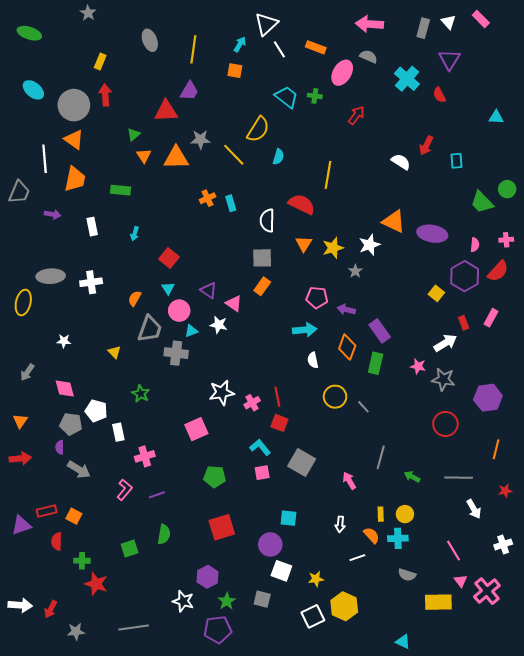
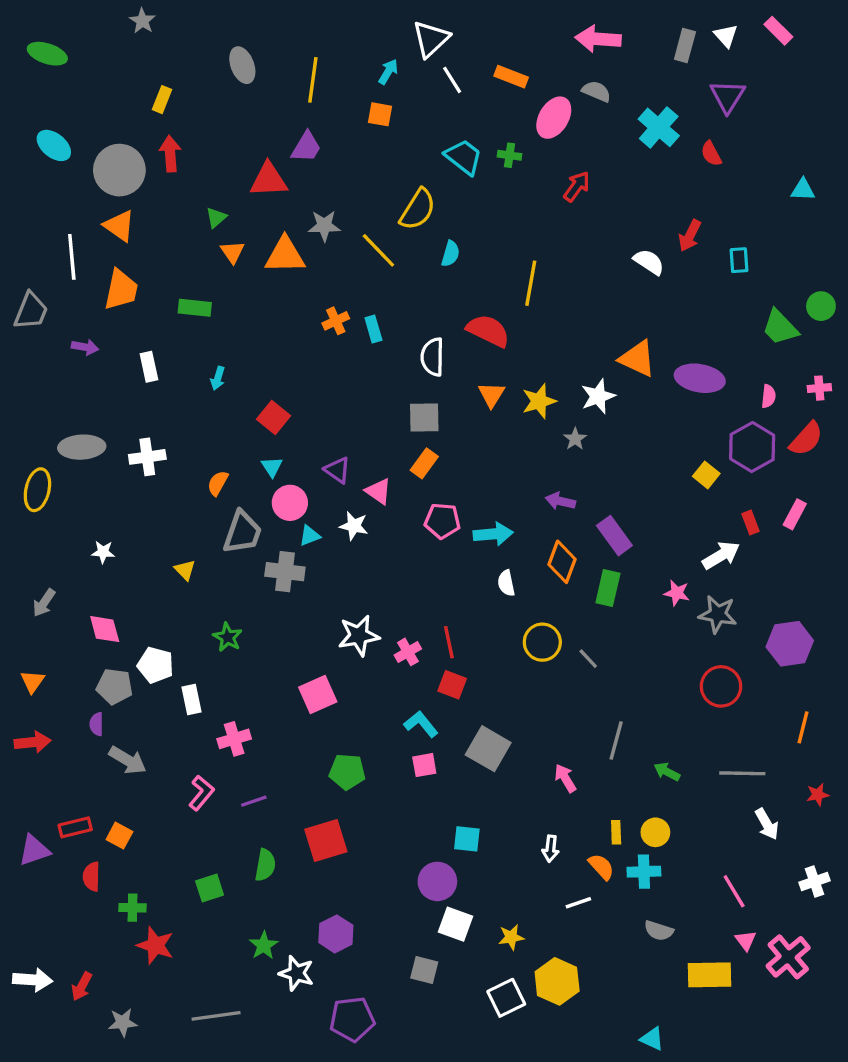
pink pentagon: (317, 297) -> (442, 521), moved
red square: (222, 527) -> (326, 840), moved
green star: (227, 601) -> (264, 945), moved

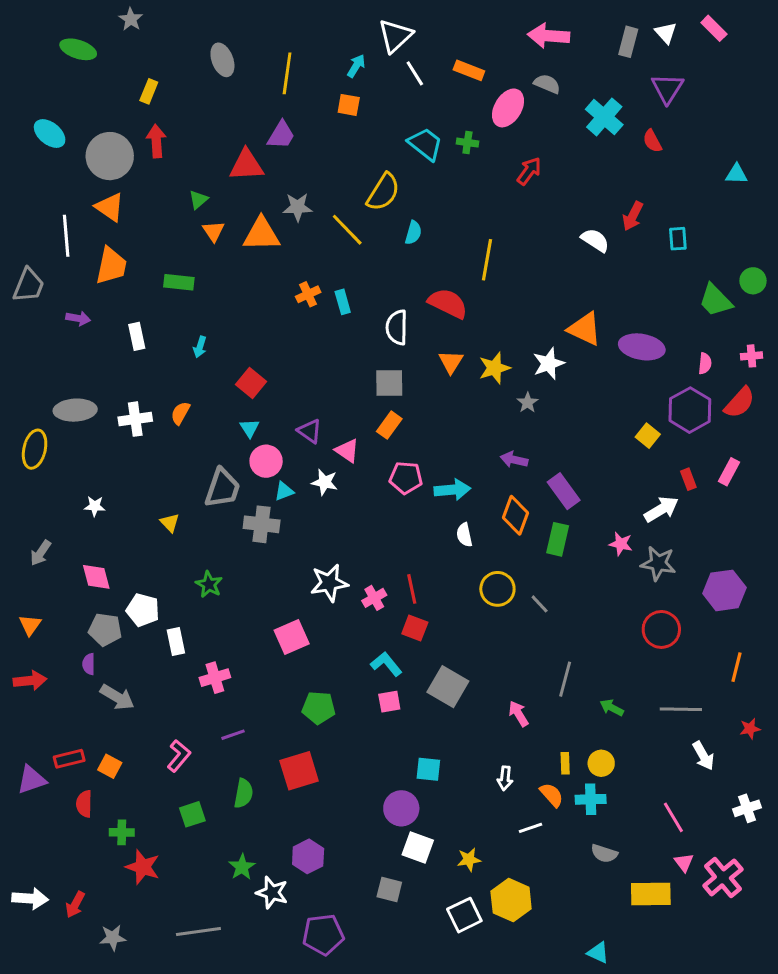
green ellipse: (47, 54) -> (78, 49), moved
orange semicircle: (218, 483) -> (180, 413), moved
pink L-shape: (201, 793) -> (179, 756), moved

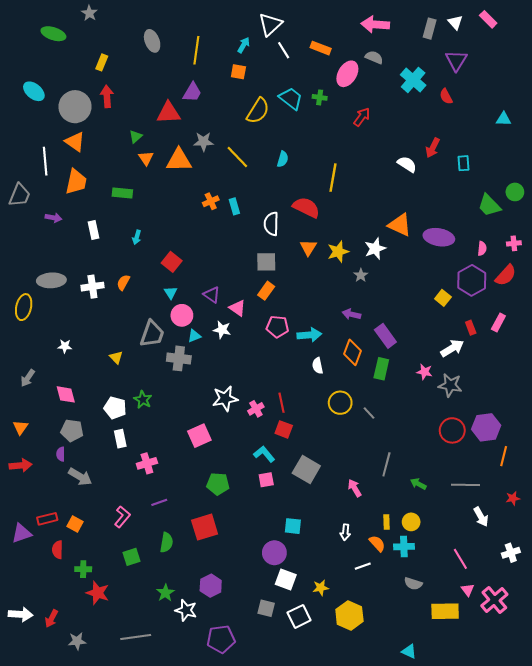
yellow semicircle: (383, 192) -> (258, 111), moved
purple hexagon: (724, 590) -> (486, 427), moved
white pentagon: (143, 610) -> (115, 408), moved
white square: (464, 915) -> (299, 616), moved

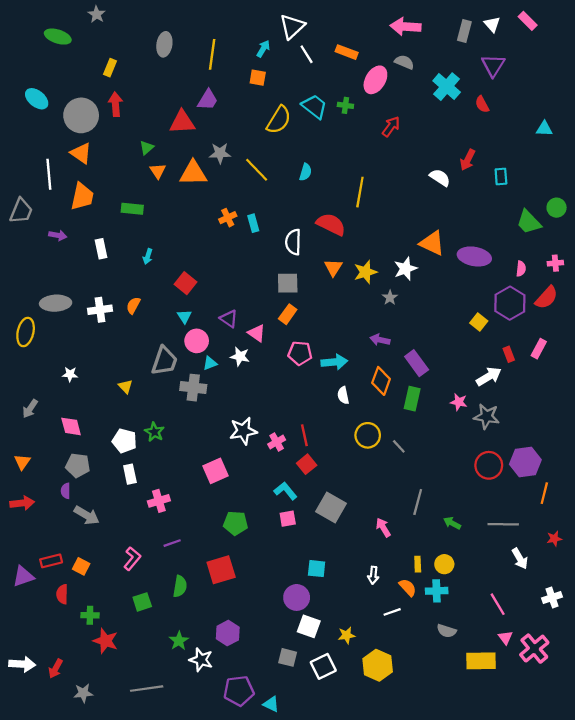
gray ellipse: (152, 41) -> (164, 44), turned 30
red square: (284, 429) -> (307, 464), turned 30
cyan triangle: (409, 651) -> (271, 704), moved

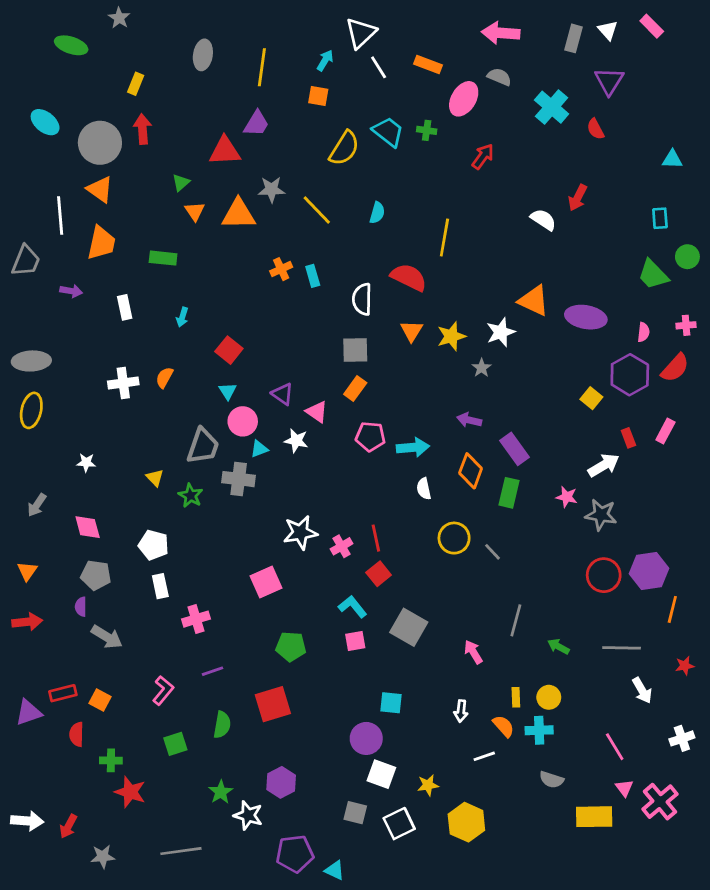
cyan rectangle: (501, 176) -> (660, 218), moved
gray ellipse: (56, 303) -> (31, 361), moved
green star: (154, 432) -> (191, 496), moved

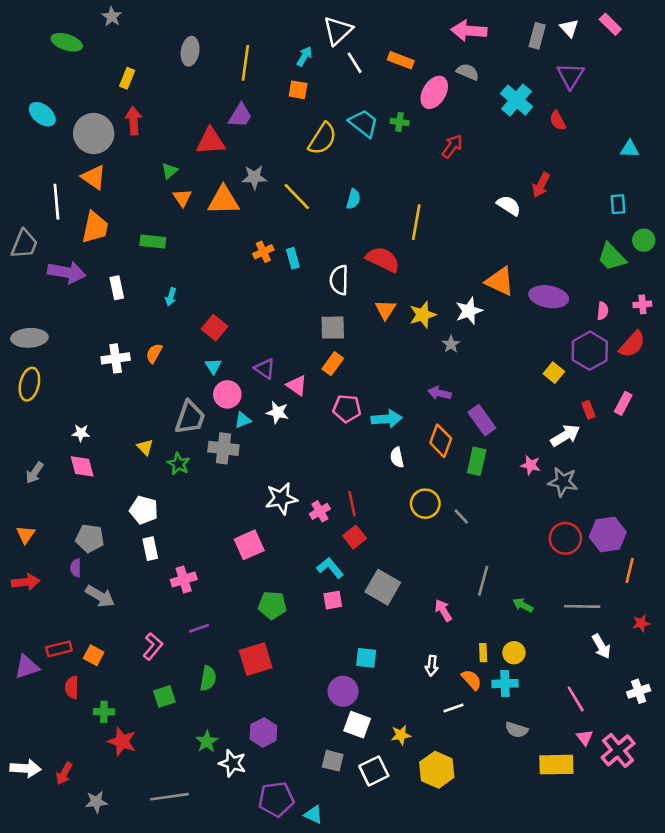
purple arrow: (71, 291) -> (67, 272), size x1.8
pink diamond: (88, 527) -> (82, 466), moved

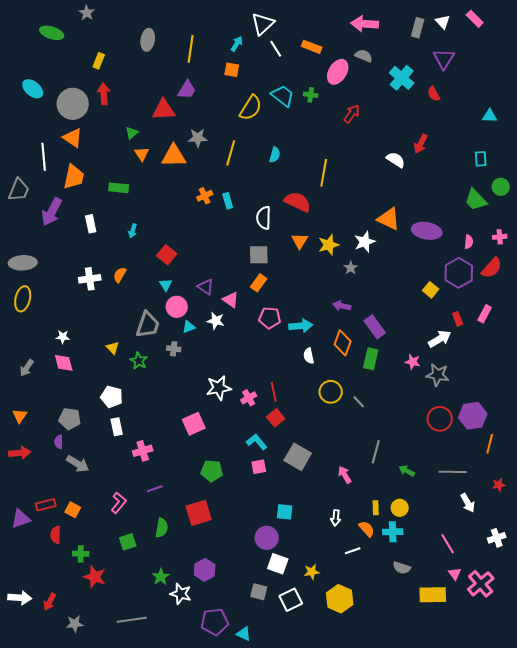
yellow line: (297, 196) -> (231, 153), turned 60
purple arrow: (67, 272) -> (52, 212), turned 108
gray cross: (223, 448) -> (174, 349), size x0.6

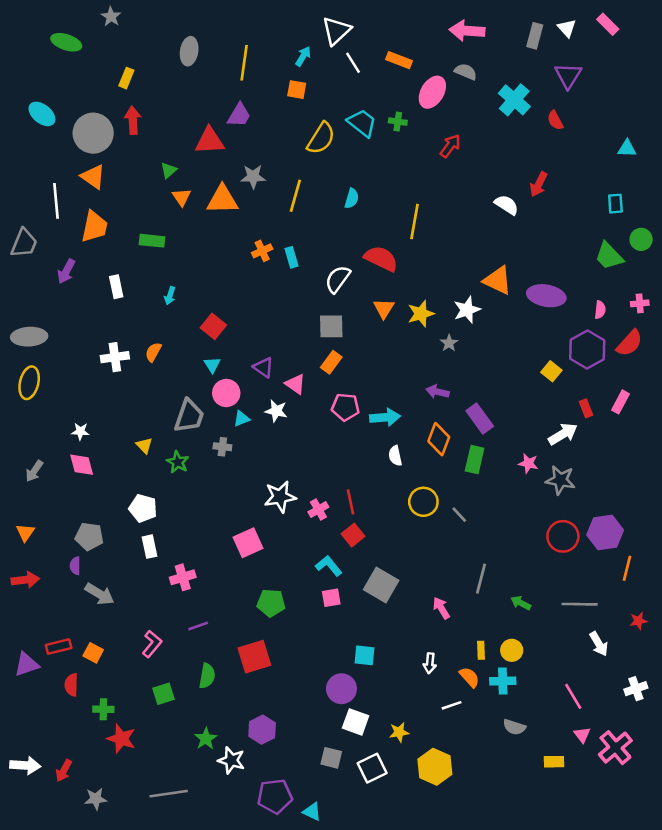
purple arrow: (52, 212) -> (66, 271), size x0.7
white semicircle: (264, 218) -> (338, 279), turned 35
yellow rectangle: (433, 595) -> (554, 762), size x0.6

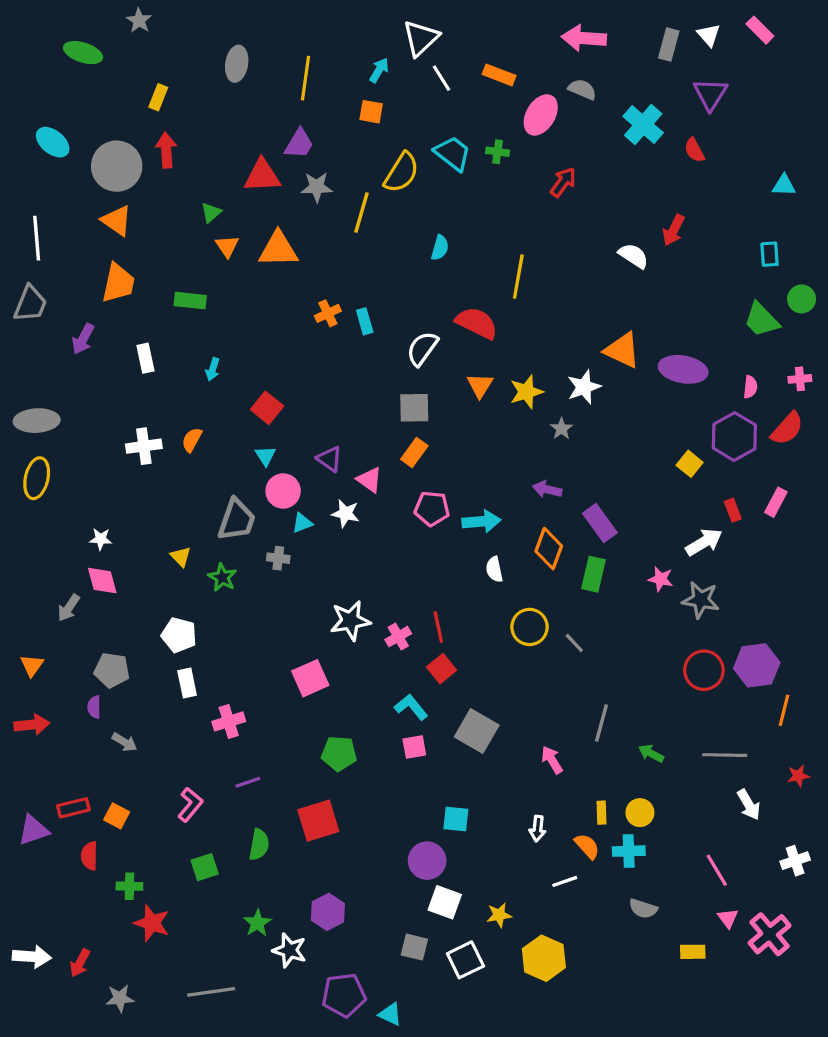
gray star: (253, 177) -> (317, 187), moved
yellow line: (295, 196) -> (361, 213), moved
white line: (56, 201) -> (37, 238), moved
gray arrow: (34, 471) -> (69, 608), moved
gray arrow: (100, 594) -> (125, 742), size x0.7

